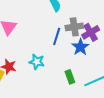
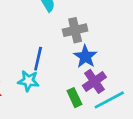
purple cross: (91, 32) -> (94, 81), moved
blue line: (57, 36) -> (38, 59), moved

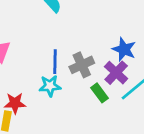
gray cross: (75, 30) -> (82, 65), moved
blue star: (85, 57) -> (124, 49), moved

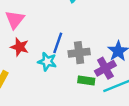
green rectangle: (99, 93) -> (86, 81), turned -63
red star: (15, 103) -> (20, 47), moved

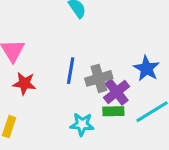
cyan star: (47, 62) -> (82, 124), moved
purple cross: (105, 68) -> (117, 92), moved

